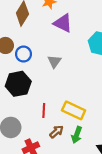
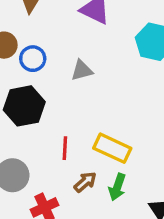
gray triangle: (54, 61) -> (82, 70), turned 40

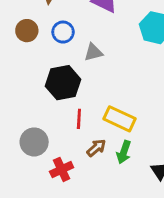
blue circle: (33, 59) -> (63, 32), moved
black hexagon: (24, 106) -> (63, 83), moved

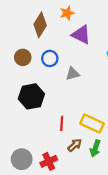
black hexagon: (63, 83) -> (31, 96), moved
gray circle: (34, 142) -> (22, 159), moved

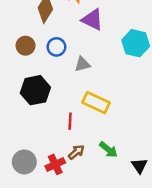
yellow rectangle: (92, 123) -> (96, 103), moved
brown arrow: (75, 145) -> (76, 152), moved
green arrow: (95, 148) -> (108, 150), turned -70

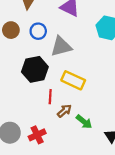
gray triangle: (82, 64) -> (61, 46), size x1.5
black hexagon: (35, 90) -> (35, 69), moved
brown arrow: (76, 152) -> (64, 111), moved

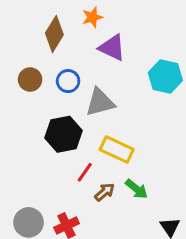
red line: (50, 97) -> (85, 172), turned 32
green arrow: (84, 122) -> (136, 189), moved

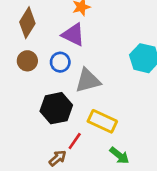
brown diamond: (54, 34) -> (27, 23), moved
purple triangle: (112, 48) -> (73, 35), moved
brown arrow: (105, 192) -> (58, 158), moved

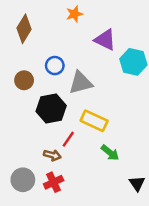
purple triangle: (73, 35) -> (105, 40), moved
brown circle: (27, 61) -> (24, 80), moved
brown arrow: (58, 158) -> (52, 155), turned 56

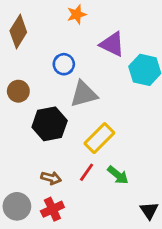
blue circle: (55, 66) -> (64, 64), moved
yellow rectangle: (94, 121) -> (99, 138), turned -70
red line: (68, 139) -> (87, 172), moved

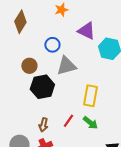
brown circle: (18, 91) -> (29, 66), moved
yellow rectangle: (99, 138) -> (90, 96), moved, turned -35
brown arrow: (51, 178) -> (43, 125), turned 88

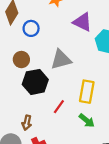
blue circle: (52, 45) -> (31, 28), moved
red line: (68, 121) -> (59, 107), moved
brown arrow: (43, 125) -> (27, 123), moved

